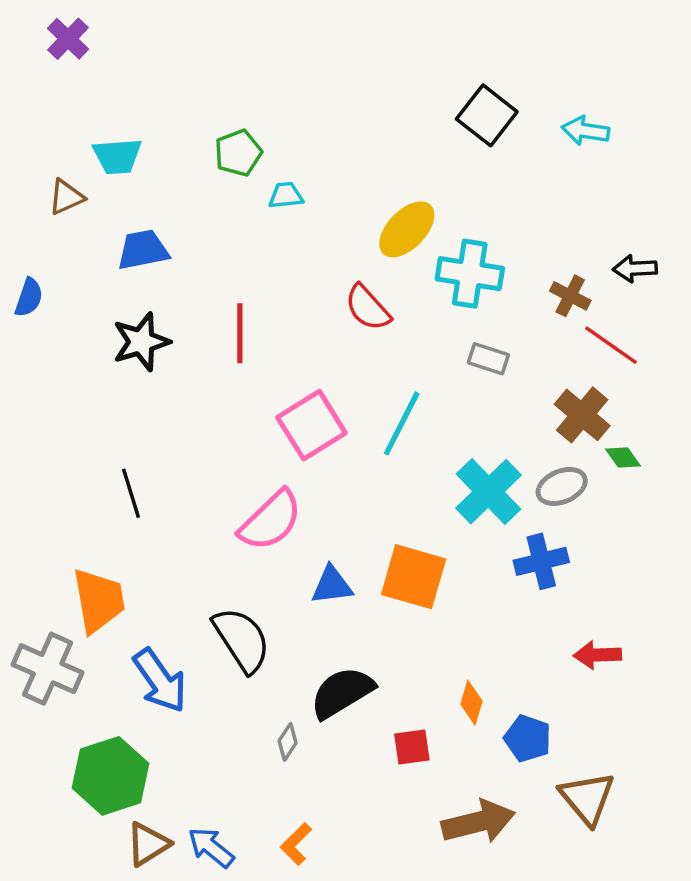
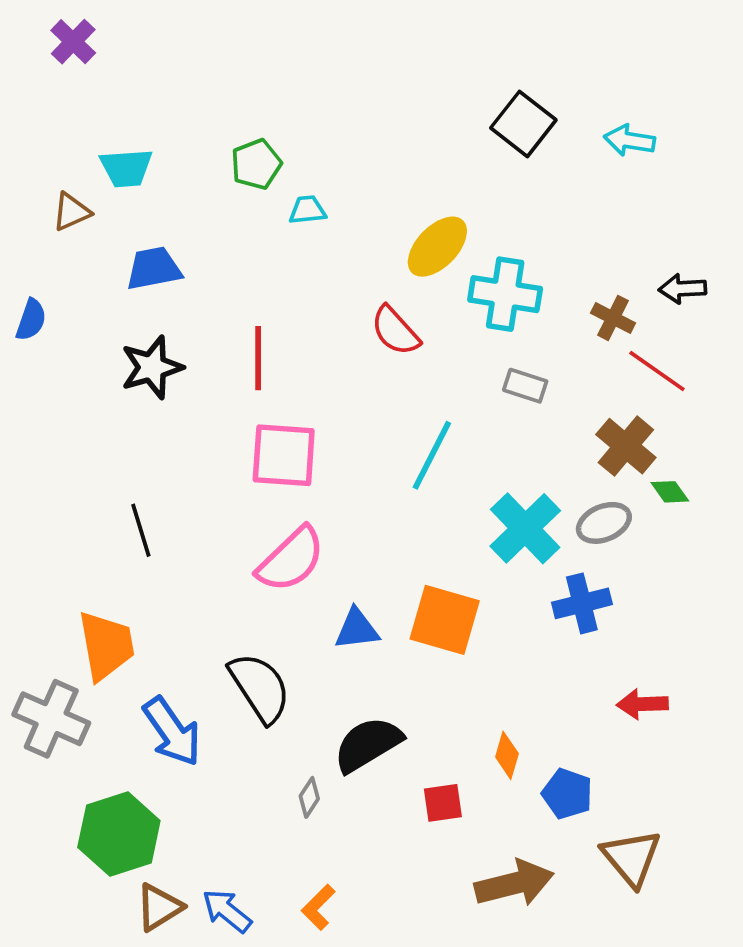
pink square: (311, 425) -> (284, 455), moved, turned 36

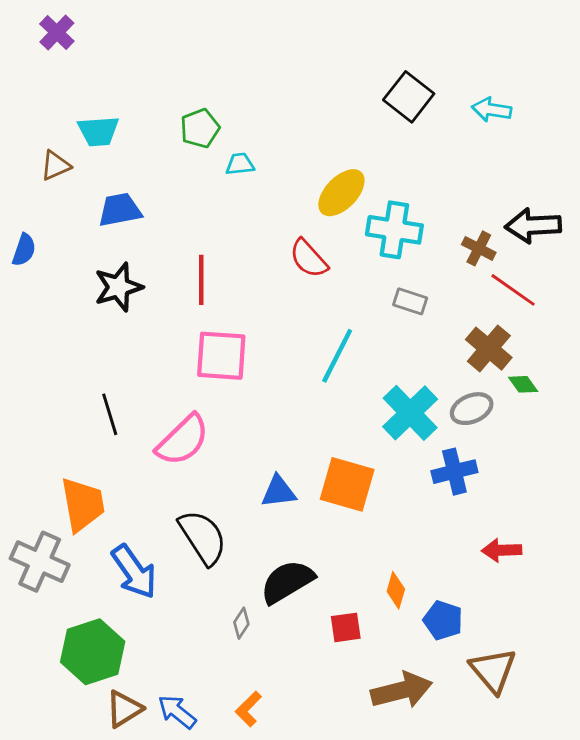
black arrow: (683, 289) -> (533, 226), size x1.5
pink semicircle: (291, 560) -> (183, 440), moved

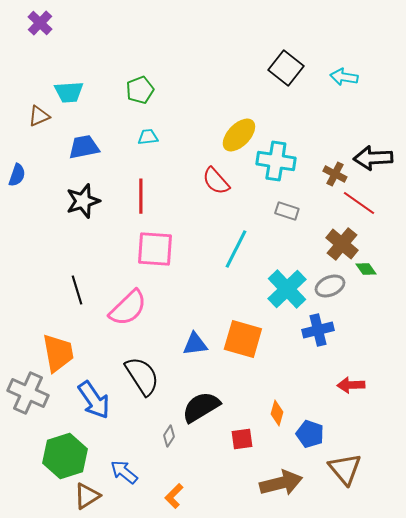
cyan trapezoid: (240, 164) -> (148, 137), moved
blue arrow: (177, 712) -> (124, 472), moved

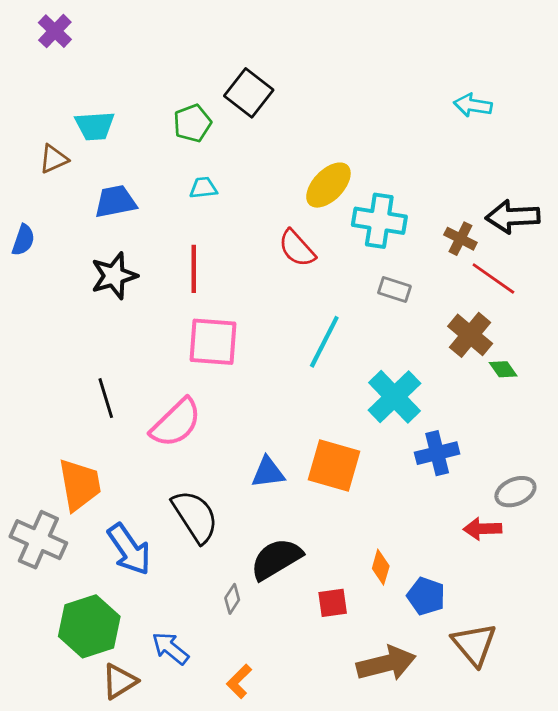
black square: (286, 68) -> (249, 93), moved
gray ellipse: (330, 286) -> (515, 492), moved

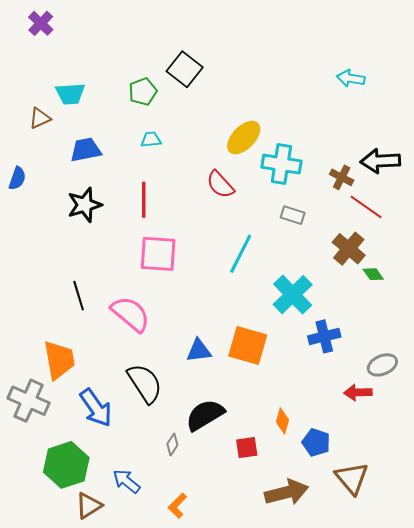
pink semicircle: (176, 423) -> (131, 314), turned -96

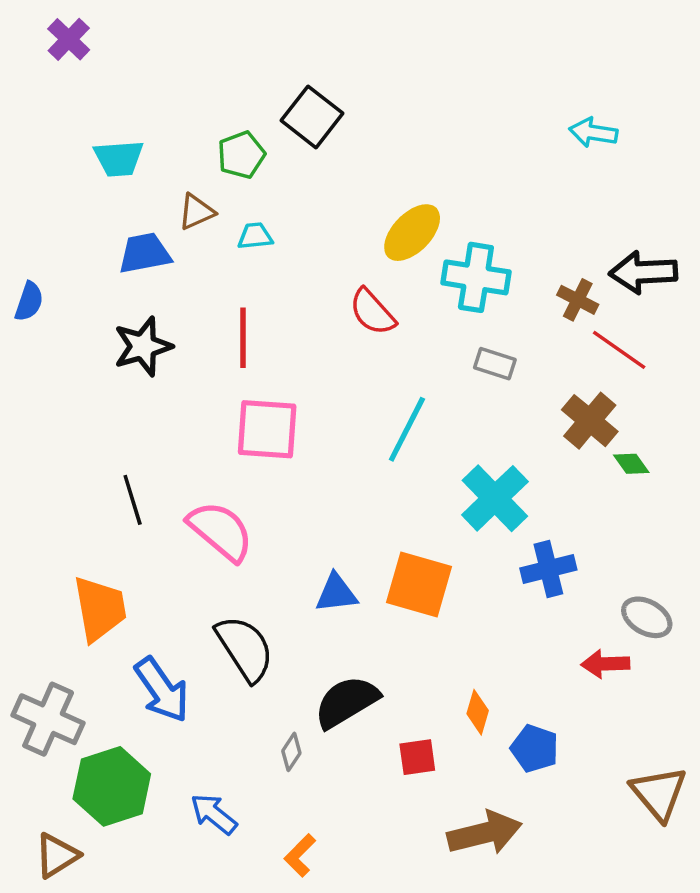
brown triangle: (40, 118) -> (196, 212), moved
gray ellipse: (382, 365) -> (647, 617), turned 52
gray cross: (29, 401) -> (48, 719), moved
brown triangle: (352, 478) -> (659, 793), moved
brown triangle: (89, 506) -> (57, 855), moved

